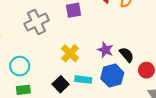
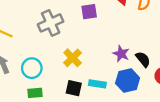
yellow cross: (70, 53) -> (73, 58), moved
black square: (61, 84) -> (74, 88), turned -35

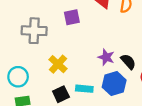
gray cross: (51, 23) -> (34, 31), turned 30
black square: (74, 88) -> (61, 94), turned -35

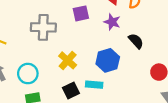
purple star: (106, 57) -> (112, 22), moved
black semicircle: (128, 62) -> (136, 41), moved
blue hexagon: (114, 84) -> (108, 60), moved

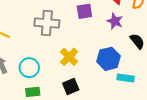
cyan rectangle: (94, 85) -> (126, 78), moved

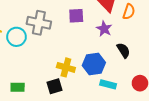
yellow cross: (69, 57) -> (66, 67), moved, turned -36
cyan circle: (29, 68) -> (16, 37), moved

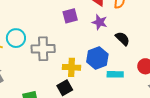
gray cross: (39, 23) -> (43, 49), moved
cyan circle: (16, 37) -> (16, 38), moved

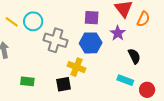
blue hexagon: (97, 58) -> (91, 43), moved
cyan rectangle: (115, 74) -> (125, 80), moved

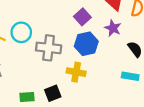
purple square: (92, 18) -> (82, 17), turned -35
black square: (64, 84) -> (53, 93), moved

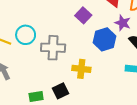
purple star: (113, 28) -> (123, 23), moved
blue hexagon: (86, 44) -> (104, 39), moved

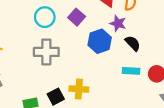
cyan circle: (26, 35) -> (45, 17), moved
yellow cross: (81, 69) -> (79, 89), moved

